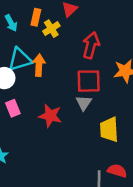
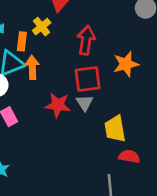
orange rectangle: (36, 17) -> (22, 41), moved
red star: (50, 116) -> (58, 105), moved
red semicircle: (117, 171) -> (129, 156), moved

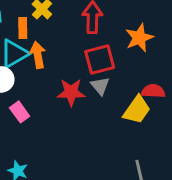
yellow trapezoid: (115, 129) -> (137, 110), turned -128
red semicircle: (129, 156) -> (153, 91), moved

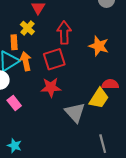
orange star: (139, 38) -> (99, 46), turned -30
red square: (100, 59) -> (54, 59), moved
gray triangle: (100, 86) -> (75, 113), moved, size x1.5

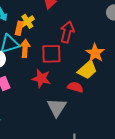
yellow cross: (27, 28) -> (27, 21), moved
red semicircle: (110, 84) -> (75, 87), moved
yellow trapezoid: (99, 98) -> (87, 70), moved

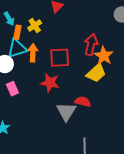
orange rectangle: (19, 28) -> (17, 32), moved
red arrow: (67, 32) -> (91, 45), moved
red semicircle: (75, 87) -> (83, 102), moved

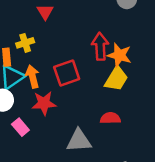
yellow cross: (35, 26) -> (25, 43), turned 32
red star: (50, 83) -> (44, 103), moved
gray triangle: (66, 111) -> (79, 141), moved, turned -50

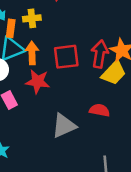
red arrow: (100, 46) -> (100, 54), moved
gray triangle: (79, 141) -> (64, 126), turned -32

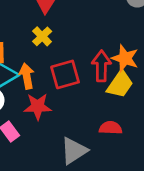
yellow cross: (32, 18) -> (42, 36), moved, turned -30

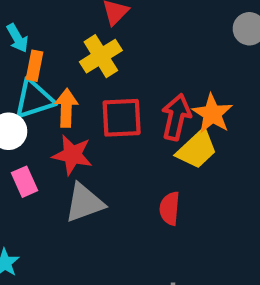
yellow cross: (42, 36) -> (101, 56), size x1.4
red semicircle: (111, 128) -> (170, 208), turned -100
gray triangle: (74, 151) -> (84, 203), moved

